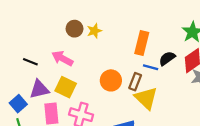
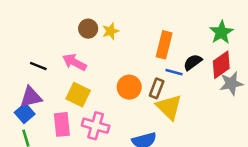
purple triangle: (39, 89) -> (31, 97), moved

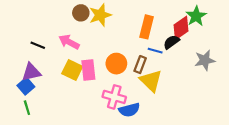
yellow star: (111, 31) -> (100, 15), size x1.5
red diamond: (221, 65) -> (181, 28), moved
pink rectangle: (62, 124) -> (88, 70), moved
pink cross: (96, 126) -> (114, 97), moved

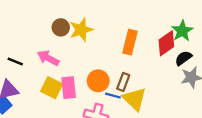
black semicircle: (171, 42) -> (183, 58), moved
blue line: (155, 51) -> (113, 96), moved

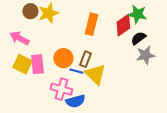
green star: (182, 31) -> (137, 14), turned -30

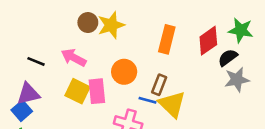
green star: (137, 14) -> (241, 30), moved
orange circle: (63, 58) -> (124, 72), moved

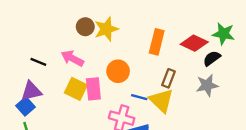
red diamond: (208, 41) -> (194, 43), turned 60
gray star: (237, 80) -> (207, 85), moved
brown rectangle: (159, 85) -> (168, 78), moved

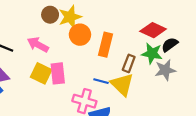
green star: (223, 34) -> (152, 53), moved
orange rectangle: (157, 42) -> (105, 45), moved
orange circle: (118, 71) -> (80, 35), moved

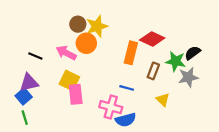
red diamond: (153, 30) -> (152, 39), moved
orange circle: (80, 35) -> (86, 43), moved
pink rectangle: (58, 73) -> (76, 94), moved
yellow triangle: (122, 84) -> (163, 100), moved, size x0.6

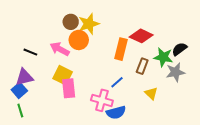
blue line: (127, 88) -> (117, 82), turned -56

